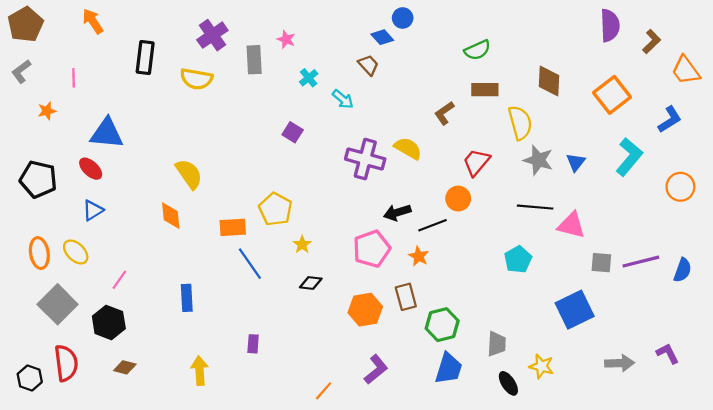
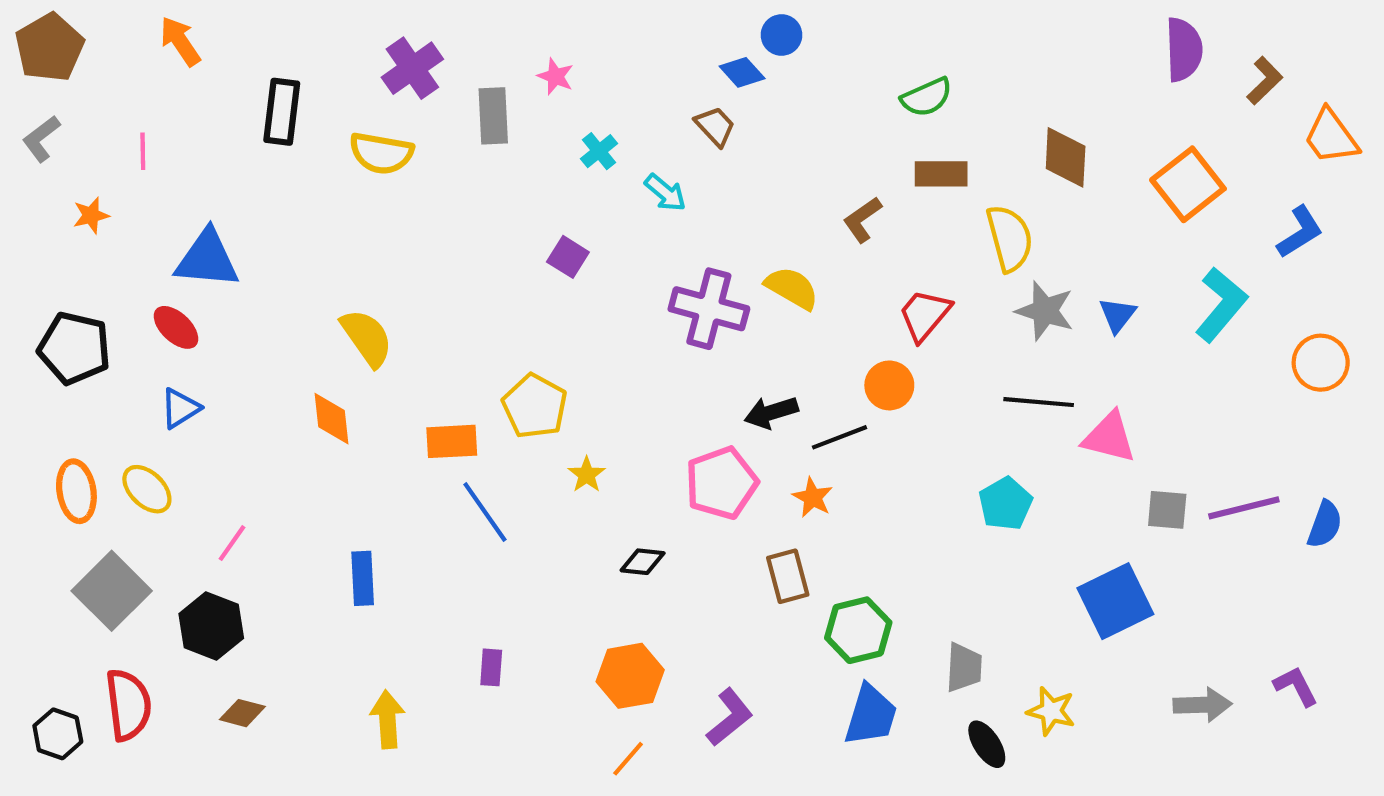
black diamond: (311, 283) -> (643, 562), moved
orange hexagon: (365, 310) -> (630, 676), moved

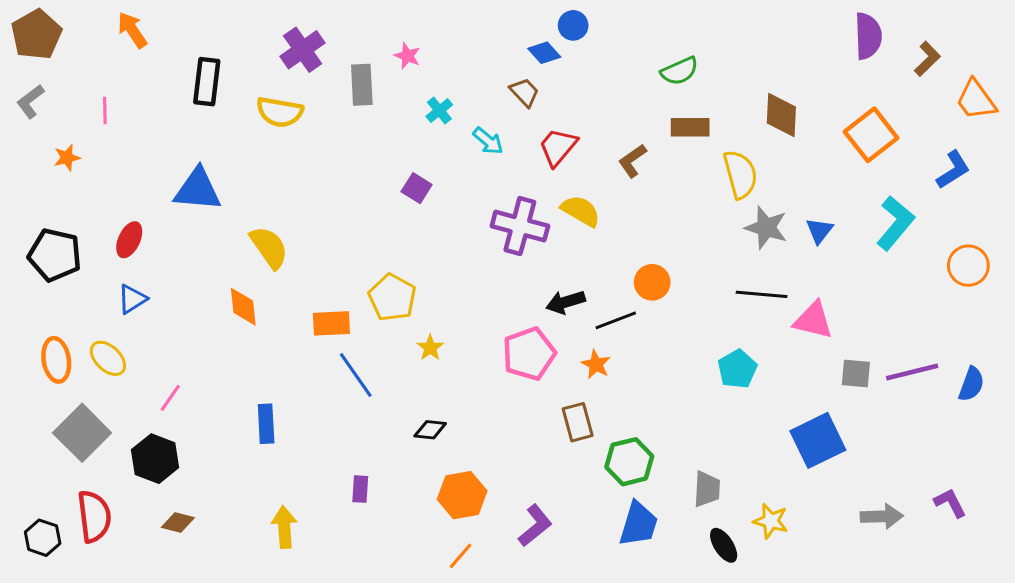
blue triangle: (207, 259) -> (198, 190), moved
red trapezoid: (925, 315) -> (558, 147), moved
red ellipse: (176, 327) -> (129, 240), turned 72
black diamond: (643, 562) -> (430, 430), moved

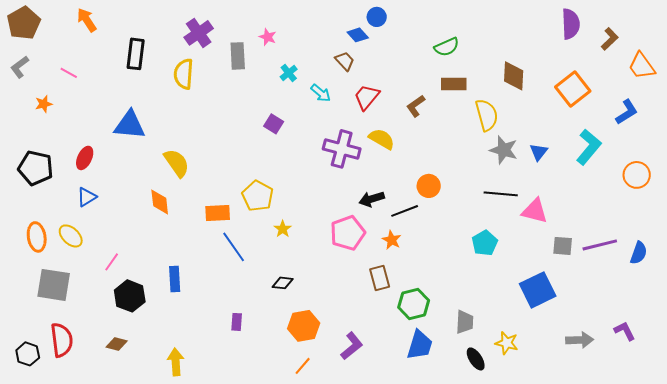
pink line: (105, 111) -> (69, 73), turned -60
yellow semicircle: (280, 112) -> (184, 74), turned 84
gray square: (82, 433) -> (54, 285), turned -36
black hexagon: (155, 459) -> (130, 296), moved
yellow arrow: (284, 527) -> (176, 362), moved

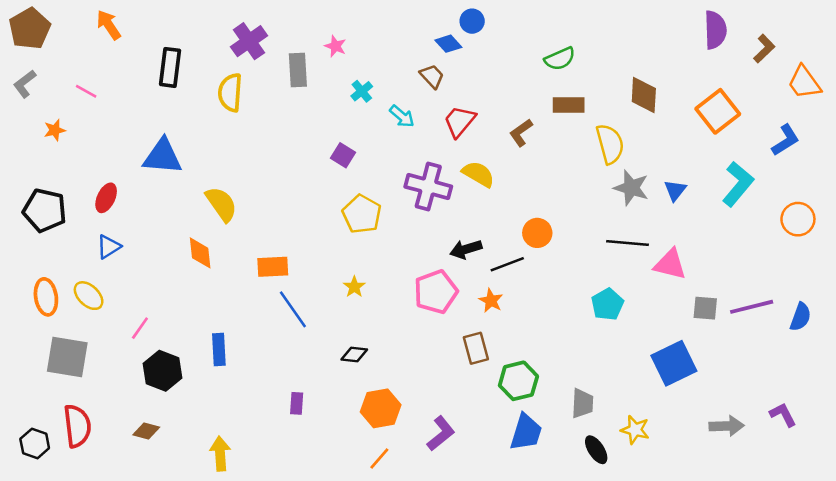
yellow pentagon: (258, 196) -> (362, 214), moved

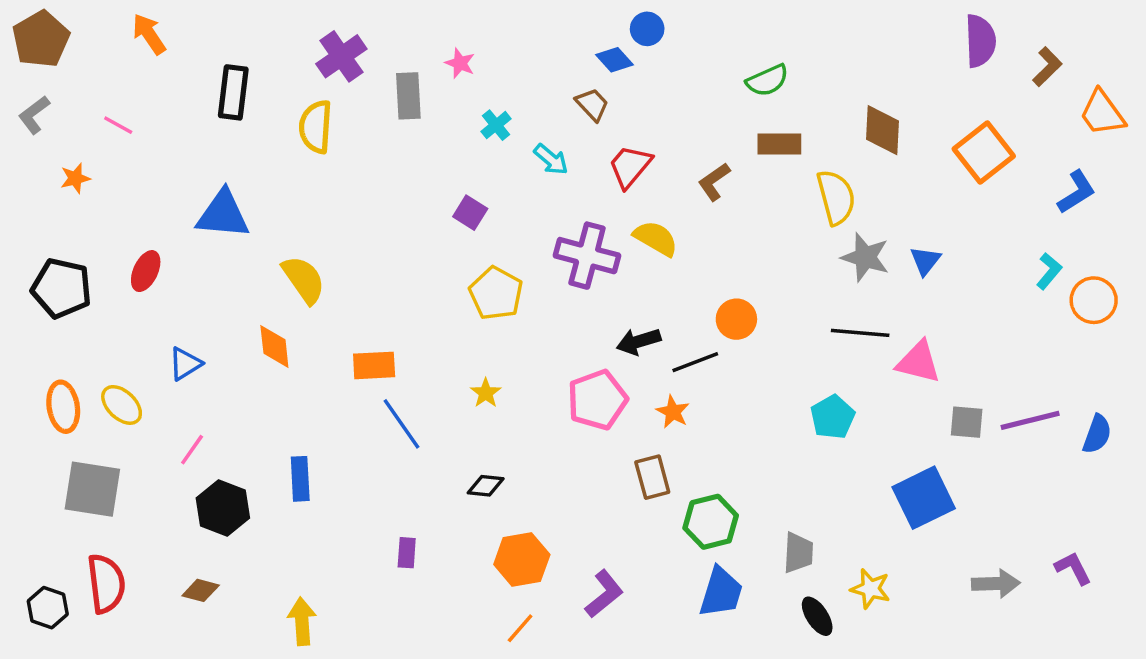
cyan L-shape: (738, 184) -> (1049, 271), moved, size x0.6
blue triangle: (109, 247) -> (185, 364), moved

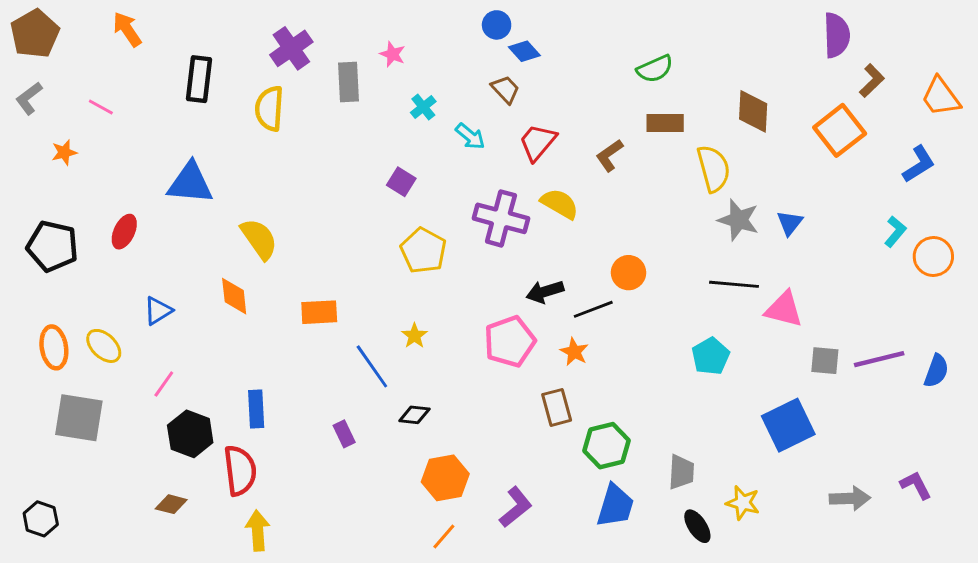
blue circle: (647, 29) -> (497, 25), moved
brown L-shape: (1047, 67) -> (872, 81), moved
blue line: (402, 424) -> (372, 366), moved
purple rectangle: (407, 553) -> (344, 434), moved, turned -30
red semicircle: (106, 584) -> (240, 471), moved

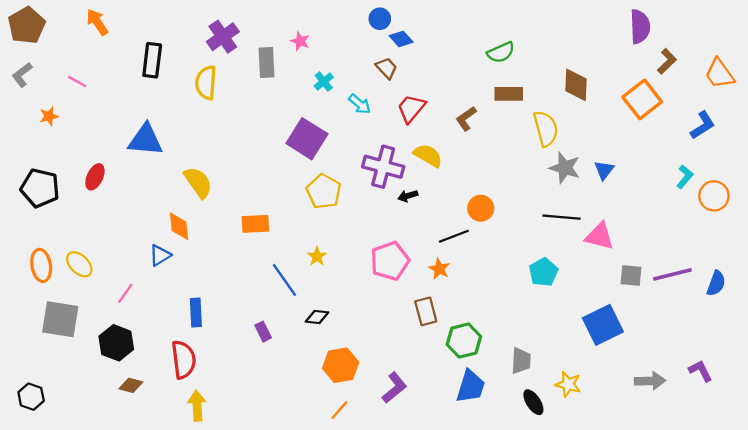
purple square: (401, 182) -> (307, 139), size x1.8
black arrow: (545, 292) -> (408, 196), moved, size x0.7
blue triangle: (158, 311) -> (160, 255), moved
orange rectangle: (319, 312) -> (255, 224), moved
black hexagon: (190, 434) -> (116, 343), moved

